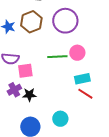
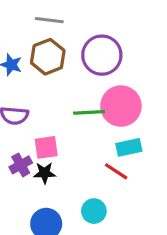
pink circle: (77, 53) -> (121, 106), size x1.6
pink square: (25, 71) -> (46, 147), moved
red line: (85, 94) -> (116, 171), moved

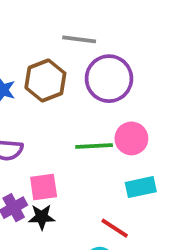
gray line: (49, 20) -> (79, 39), moved
pink circle: (121, 106) -> (131, 138), size x0.7
red line: (116, 171) -> (115, 228), moved

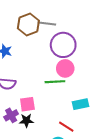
brown hexagon: (45, 80) -> (28, 25), moved
pink circle: (131, 138) -> (65, 68), moved

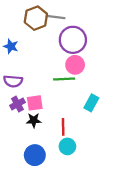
cyan rectangle: (81, 104) -> (91, 103), turned -49
purple cross: (11, 115) -> (17, 104), moved
red line: (66, 127) -> (63, 127), moved, turned 56

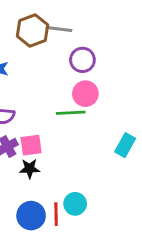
purple circle: (73, 40) -> (82, 60), size x0.7
cyan rectangle: (91, 103) -> (125, 145), moved
red line: (63, 127) -> (56, 214), moved

